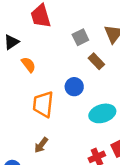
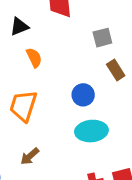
orange trapezoid: (43, 104) -> (23, 106), moved
cyan ellipse: (102, 113) -> (91, 131), moved

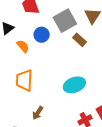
gray square: (102, 38) -> (65, 21), size x1.6
blue circle: (83, 95) -> (42, 35), moved

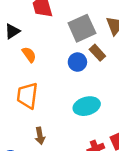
blue circle: (42, 35) -> (77, 62), moved
brown arrow: (38, 113) -> (40, 136), turned -48

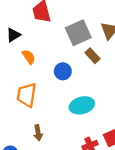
blue circle: (77, 62) -> (63, 71), moved

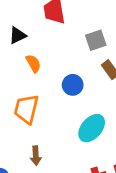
gray square: (78, 33) -> (96, 40), size x0.7
cyan ellipse: (82, 105) -> (92, 128), turned -40

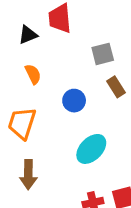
black triangle: (18, 35) -> (28, 35), moved
brown arrow: (36, 156) -> (28, 175), size x1.4

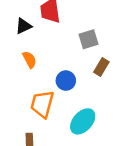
brown rectangle: (116, 87) -> (101, 67), turned 66
orange trapezoid: (22, 123) -> (42, 104), moved

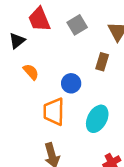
gray square: (88, 39) -> (77, 25), moved

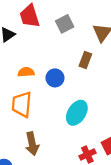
orange semicircle: (31, 72) -> (26, 72), moved, turned -56
orange trapezoid: (54, 112) -> (22, 104), moved

